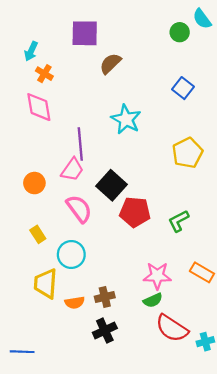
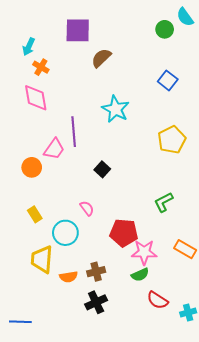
pink trapezoid: (72, 170) -> (54, 149), moved
black square: (111, 185) -> (102, 169), size x0.6
pink semicircle: (79, 209) -> (87, 208), moved, size x0.6
red pentagon: (135, 212) -> (124, 233), moved
red semicircle: (172, 328) -> (157, 300), size x0.7

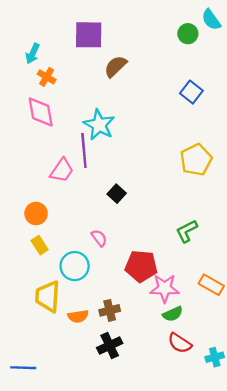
cyan star: (116, 109) -> (99, 125), moved
orange circle: (32, 167) -> (36, 214), moved
green semicircle: (140, 275) -> (173, 314), moved

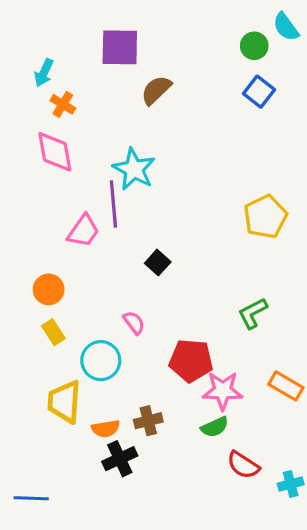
blue square: (191, 92) -> (259, 92), moved
green semicircle: (173, 314) -> (215, 427), moved
black cross: (110, 345) -> (120, 459), moved

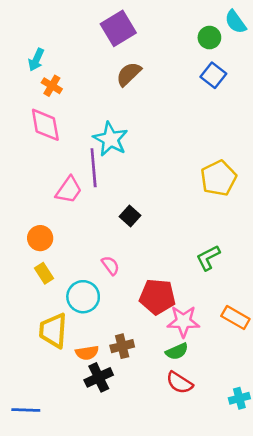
purple square: (120, 47) -> (118, 28), moved, turned -32
red semicircle: (243, 465) -> (179, 383), moved

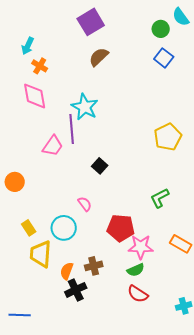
orange circle: (40, 238) -> (15, 182), moved
yellow rectangle: (44, 273) -> (29, 228), moved
orange semicircle: (87, 353) -> (67, 271), turned 120

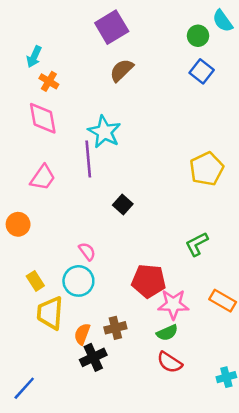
pink trapezoid: (53, 146) -> (43, 177), moved
pink semicircle: (85, 204) -> (87, 251), moved
blue line: (20, 315) -> (24, 388), turned -50

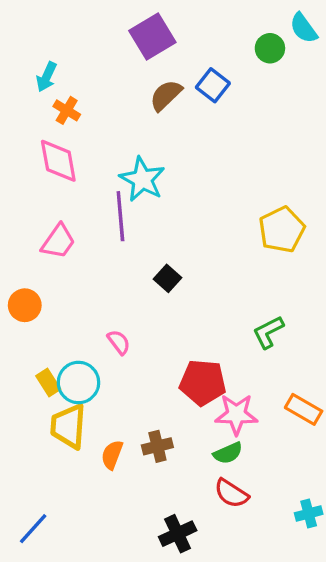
blue square: (202, 71) -> (213, 85), moved
cyan circle: (78, 281) -> (78, 382), moved
black cross: (93, 357) -> (178, 534), moved

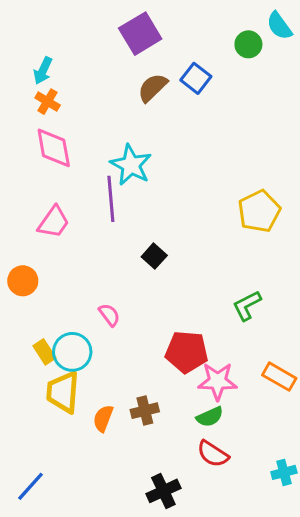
orange cross: (67, 110) -> (48, 102), moved

